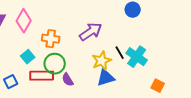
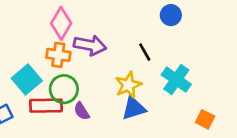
pink diamond: (24, 21) -> (61, 23), moved
purple arrow: (91, 32) -> (90, 45), moved, turned 45
black line: (120, 53) -> (145, 52), moved
cyan square: (28, 57) -> (27, 80), size x1.5

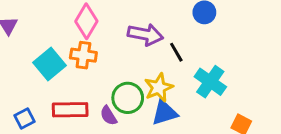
purple arrow: (90, 45) -> (145, 34), moved
cyan square: (27, 80) -> (50, 64), moved
green circle: (64, 89) -> (128, 98), moved

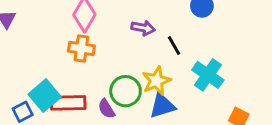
purple arrow: (145, 34) -> (143, 28), size x0.7
cyan square: (50, 64) -> (45, 96), moved

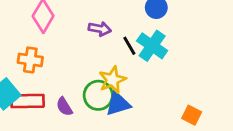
orange cross: (81, 48) -> (30, 60), moved
cyan cross: (208, 75) -> (152, 46), moved
green circle: (126, 91) -> (98, 95), moved

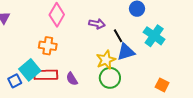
cyan cross: (152, 46) -> (154, 36), moved
green circle: (98, 95) -> (110, 78), moved
blue triangle: (118, 104) -> (126, 52), moved

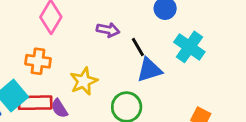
yellow star: (106, 60) -> (84, 81), moved
purple semicircle: (72, 79) -> (59, 108), moved

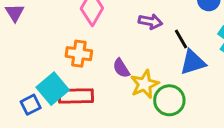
yellow star: (84, 81) -> (145, 84), moved
purple semicircle: (59, 108) -> (121, 68), moved

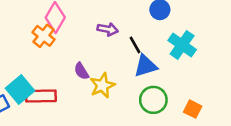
orange cross: (79, 54) -> (43, 36), moved, turned 30
green circle: (169, 100) -> (153, 100), moved

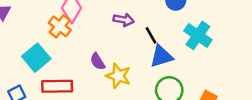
yellow star: (102, 86) -> (118, 76), turned -30
cyan square: (20, 89) -> (36, 58), moved

